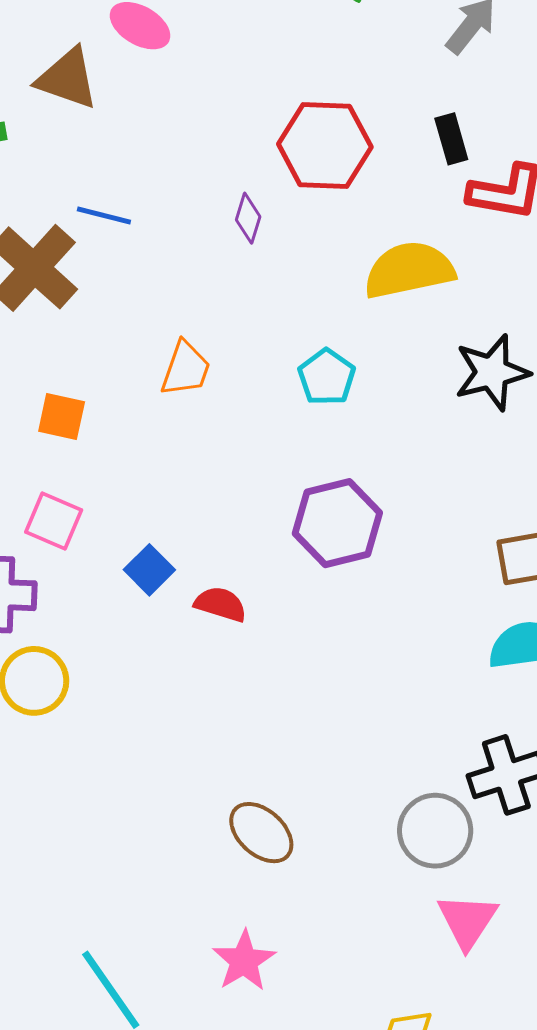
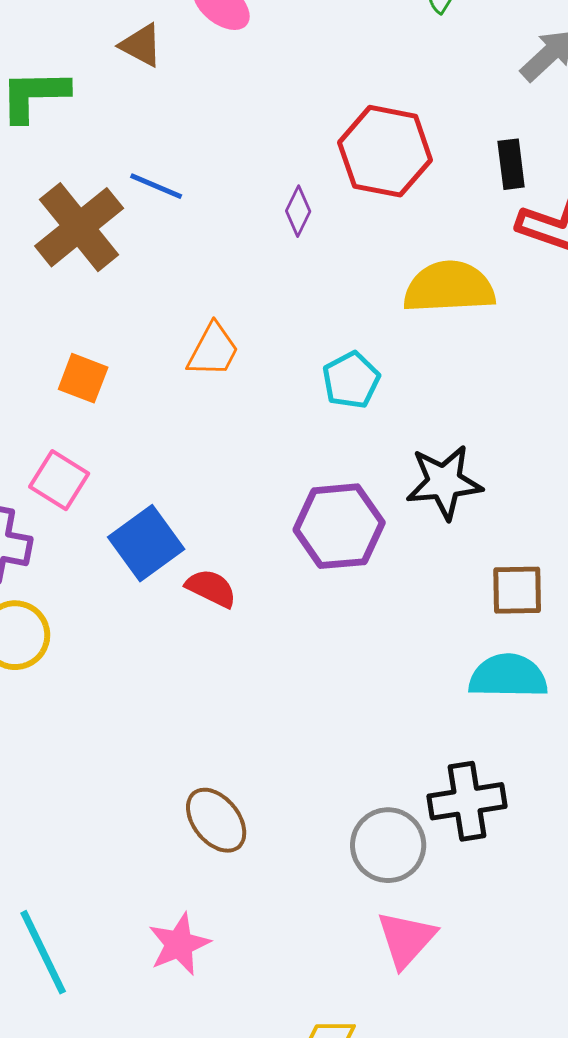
brown triangle: (67, 79) -> (141, 45), size x0.7
black star: (492, 372) -> (444, 482), moved
blue square: (149, 570) -> (146, 543), size x1.5

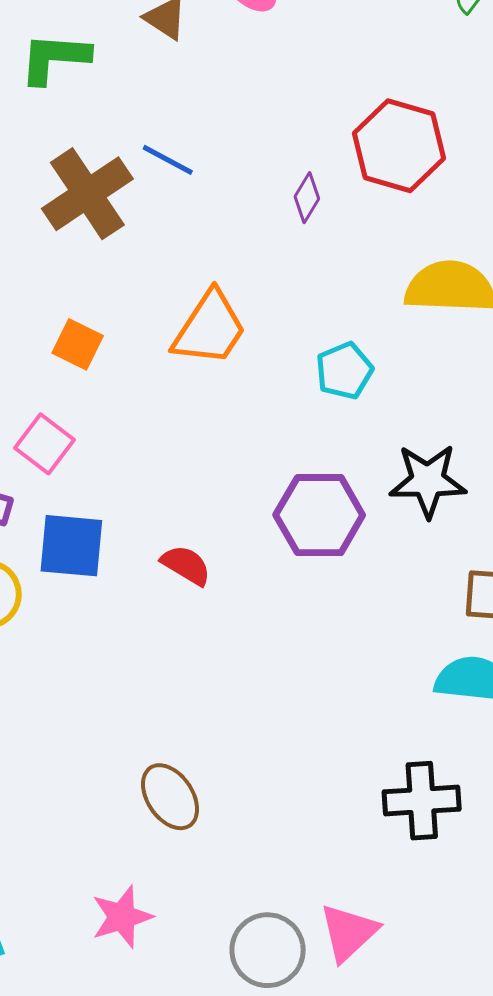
orange trapezoid: (213, 350) -> (210, 328), size x1.4
blue square: (146, 543) -> (71, 546), moved, turned 36
gray circle: (388, 845) -> (268, 950), moved

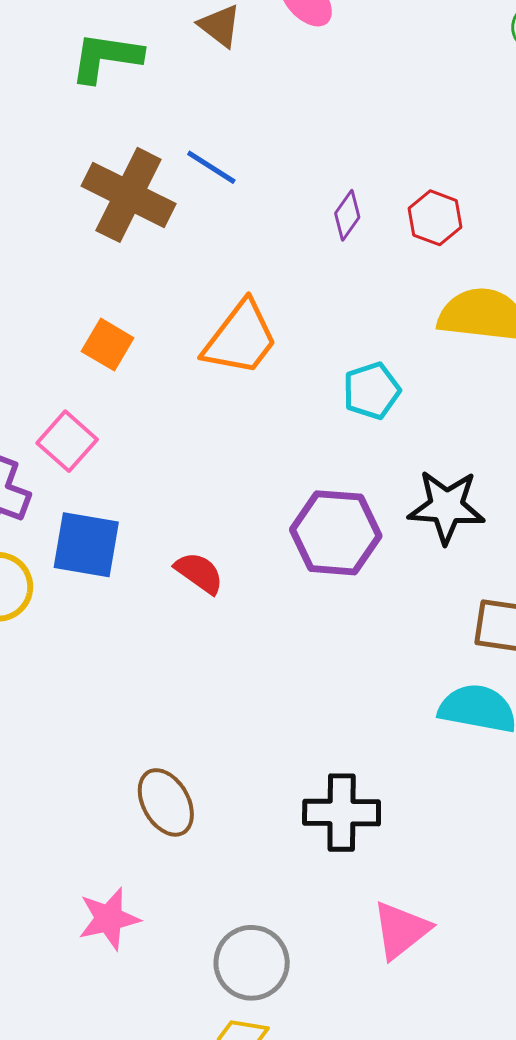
red hexagon: (399, 146) -> (435, 218), moved, size x0.6
brown cross: (87, 194) -> (129, 195), turned -34
black cross: (422, 801) -> (342, 813), moved
pink triangle: (348, 932) -> (401, 930), moved

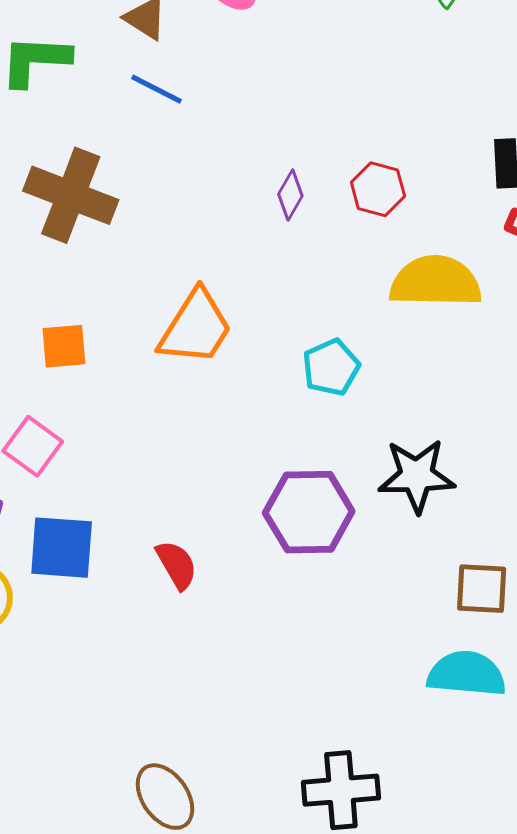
blue line: (211, 167) -> (157, 89), moved
orange square: (108, 345) -> (64, 346), turned -30
red semicircle: (199, 573) -> (177, 565), turned 30

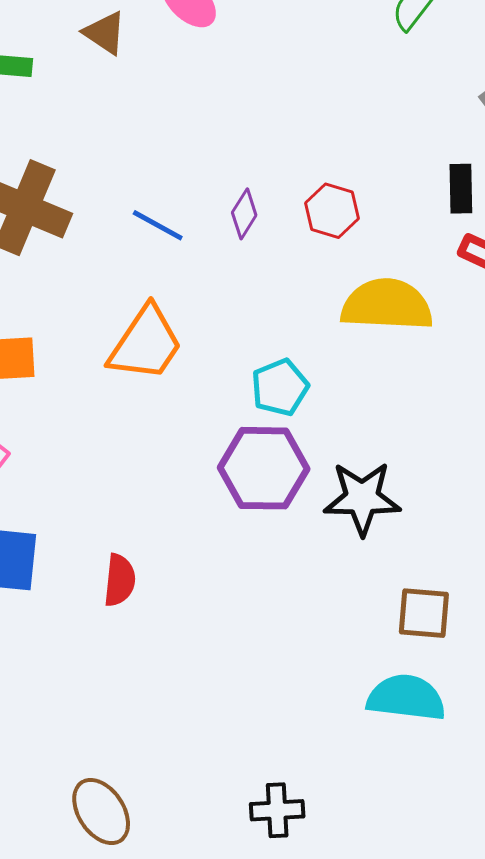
blue line: (157, 89) -> (158, 225), moved
purple hexagon: (309, 512) -> (264, 468), moved
red semicircle: (177, 565) -> (120, 580), turned 34
black cross: (341, 790) -> (277, 810), size x0.7

